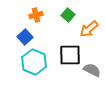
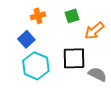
green square: (68, 15) -> (72, 16), turned 32

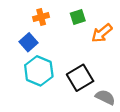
black square: (74, 58) -> (80, 78), moved, turned -30
gray semicircle: (97, 74) -> (105, 97), moved

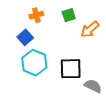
black square: (80, 78) -> (71, 69), turned 30

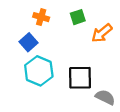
orange cross: (36, 15) -> (41, 17), turned 32

